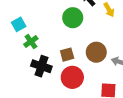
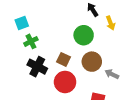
green circle: (73, 18) -> (84, 35), moved
brown square: (67, 55) -> (64, 59), turned 32

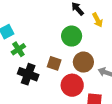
red circle: (65, 82) -> (72, 85), moved

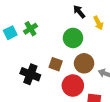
green cross: (18, 49) -> (31, 29), moved

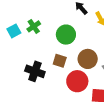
green circle: (73, 38) -> (66, 35), moved

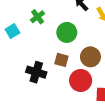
green cross: (34, 26) -> (38, 17), moved

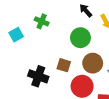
green cross: (38, 17) -> (42, 21), turned -32
green circle: (67, 32) -> (80, 38), moved

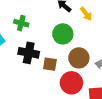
black cross: (38, 76) -> (29, 53), moved

